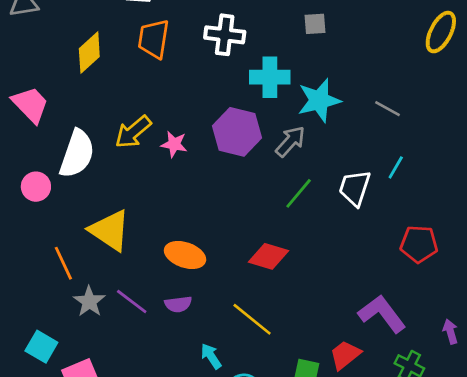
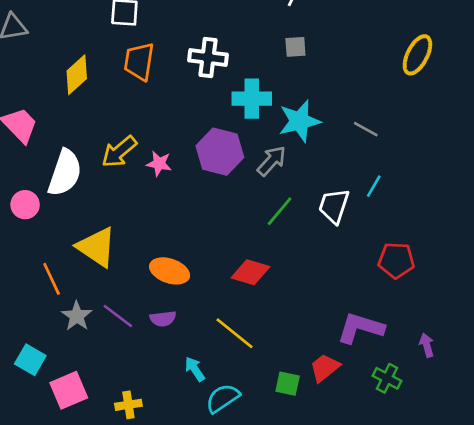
purple L-shape: (382, 314) -> (360, 328), turned -36

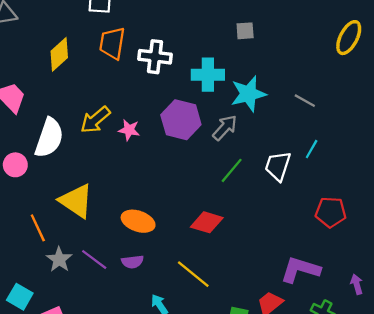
white cross: (208, 57) -> (155, 57), moved

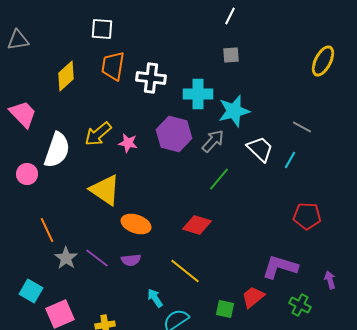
gray line: (305, 101) -> (302, 127), moved
white trapezoid: (278, 166) -> (260, 149), moved, turned 116
yellow triangle: (76, 201) -> (105, 190), moved

